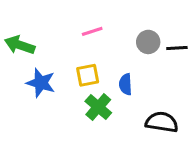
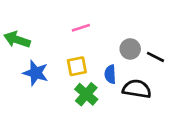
gray circle: (148, 42) -> (130, 49), moved
black line: (177, 48) -> (155, 57), moved, turned 30
black semicircle: (162, 122) -> (137, 89), moved

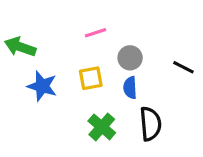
gray circle: (130, 49) -> (130, 58), moved
black semicircle: (137, 89) -> (150, 124), moved, turned 76
green cross: (86, 94) -> (102, 127), moved

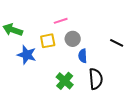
gray circle: (130, 58) -> (73, 39), moved
yellow square: (91, 78) -> (48, 41), moved

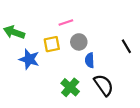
black line: (117, 43) -> (126, 46), turned 32
black semicircle: (96, 79) -> (104, 85), turned -30

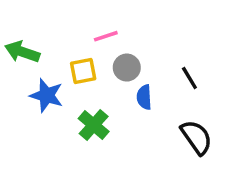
black line: (126, 46) -> (189, 78), moved
black semicircle: (104, 85) -> (196, 137), moved
green cross: (70, 87) -> (94, 125), moved

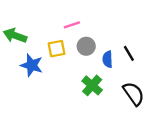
blue semicircle: (144, 97) -> (108, 59), moved
green cross: (94, 125) -> (92, 85), moved

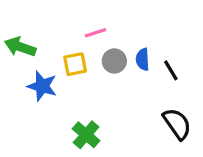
blue semicircle: (108, 59) -> (143, 59), moved
green cross: (92, 85) -> (86, 135), moved

